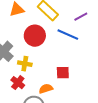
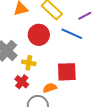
red square: (63, 73) -> (67, 72), size x1.5

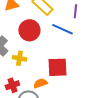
purple line: (85, 16) -> (75, 11), turned -56
red cross: (22, 82) -> (12, 85), moved, turned 32

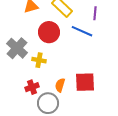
red square: (57, 67) -> (85, 82), moved
orange semicircle: (40, 83) -> (60, 85), turned -56

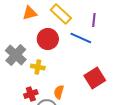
red square: (85, 82) -> (95, 78), moved, turned -30

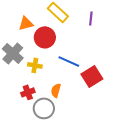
orange triangle: (30, 13) -> (26, 23), moved
blue line: (81, 38) -> (69, 61), moved

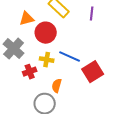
yellow cross: (35, 65) -> (47, 60), moved
red cross: (28, 92) -> (30, 72), moved

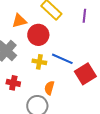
red cross: (30, 72) -> (13, 83), moved, turned 32

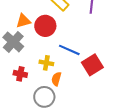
orange triangle: (19, 21) -> (23, 21), moved
yellow cross: (39, 62) -> (46, 63), moved

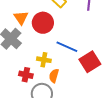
orange triangle: (23, 21) -> (21, 18), turned -49
red cross: (20, 74) -> (26, 75), moved

